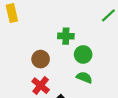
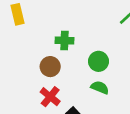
green cross: (66, 36) -> (65, 40), moved

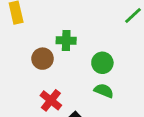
brown circle: (50, 67) -> (43, 59), moved

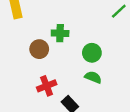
red cross: (51, 100) -> (47, 86), turned 30

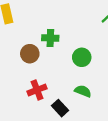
green semicircle: (93, 77) -> (83, 91), moved

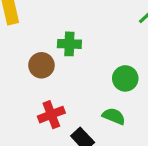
green circle: (82, 57) -> (125, 78), moved

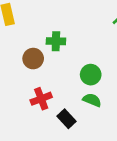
green circle: (125, 78) -> (91, 75), moved

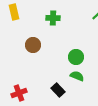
green cross: (56, 41) -> (53, 18), moved
red cross: (41, 99) -> (19, 93), moved

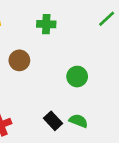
green semicircle: (77, 76) -> (78, 121), moved

